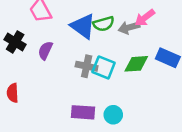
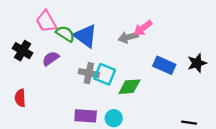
green semicircle: (104, 24) -> (65, 34), moved, turned -132
purple semicircle: (45, 50) -> (51, 59), turned 30
green diamond: (136, 64) -> (129, 87), moved

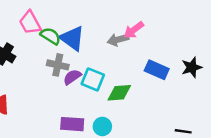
purple semicircle: (51, 59) -> (72, 77), moved
gray cross: (89, 73) -> (58, 65), moved

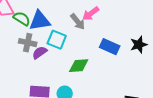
blue triangle: (72, 38) -> (40, 21), turned -45
gray arrow: (118, 40) -> (78, 22), turned -114
cyan square: (93, 79) -> (57, 40), moved

